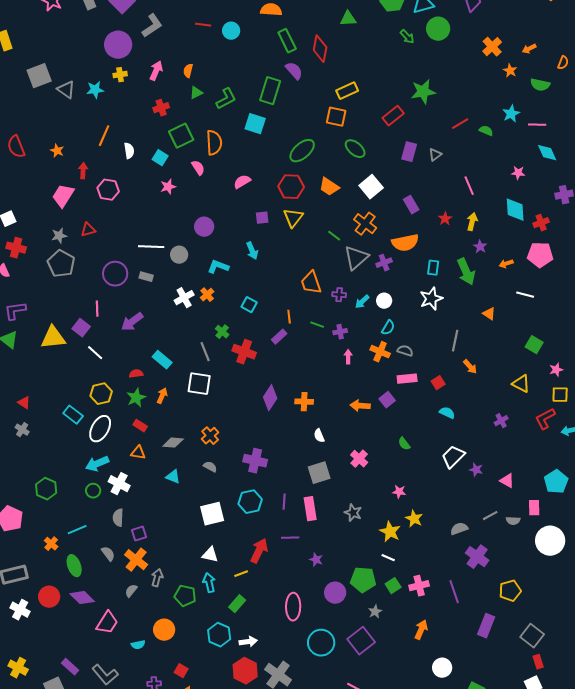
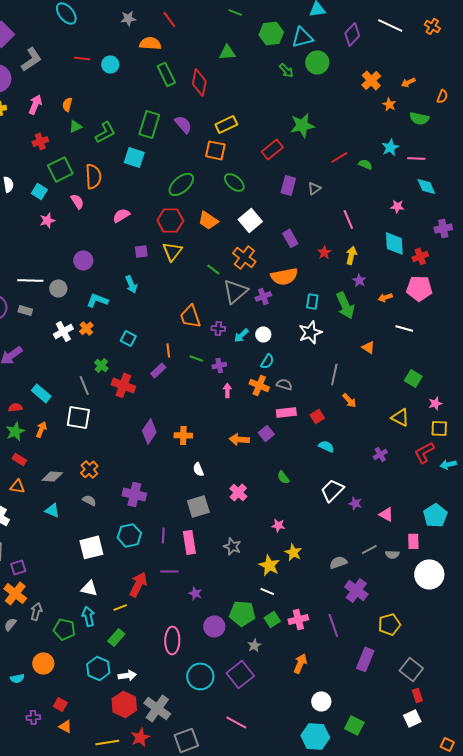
purple semicircle: (294, 71) -> (183, 124), moved

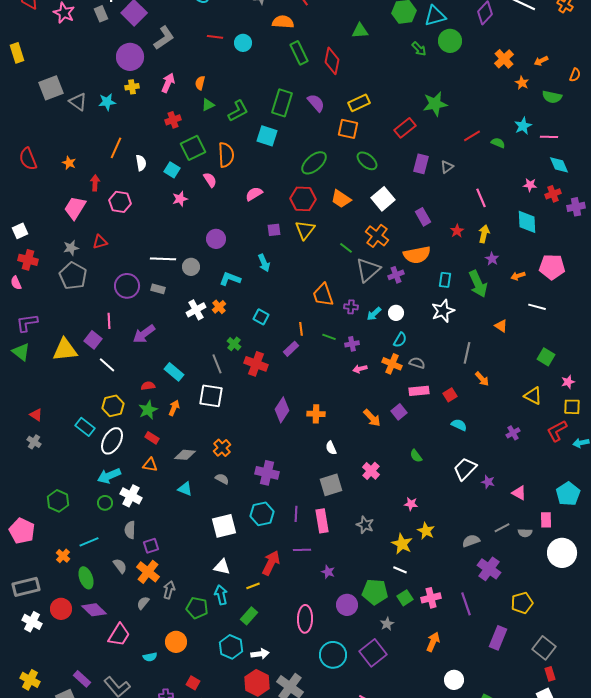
red cross: (420, 256) -> (553, 194), moved
pink arrow: (227, 390) -> (360, 369), turned -104
orange arrow: (239, 439) -> (372, 418), turned -138

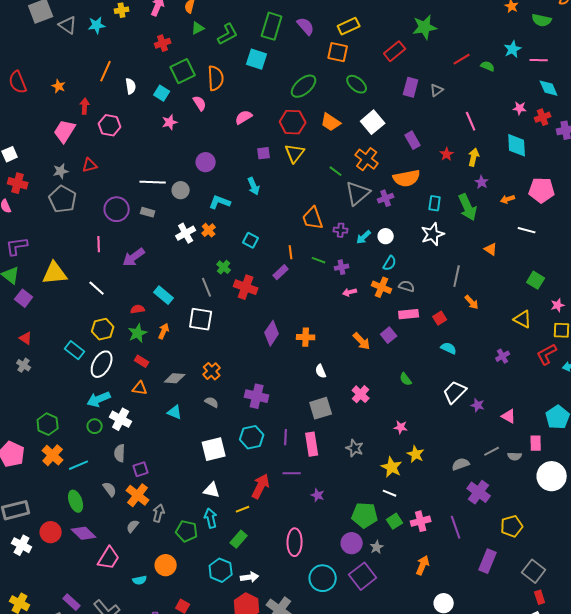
purple square: (93, 340) -> (24, 298), moved
orange cross: (63, 556) -> (53, 455), moved, size x1.5
purple circle: (347, 605) -> (352, 543), moved

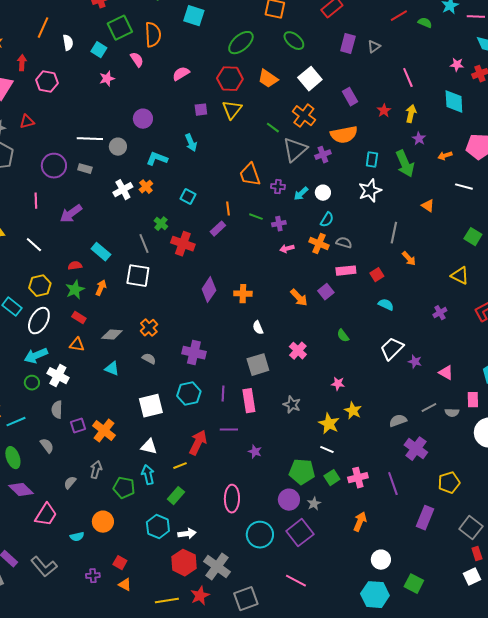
orange cross: (138, 495) -> (104, 431), moved

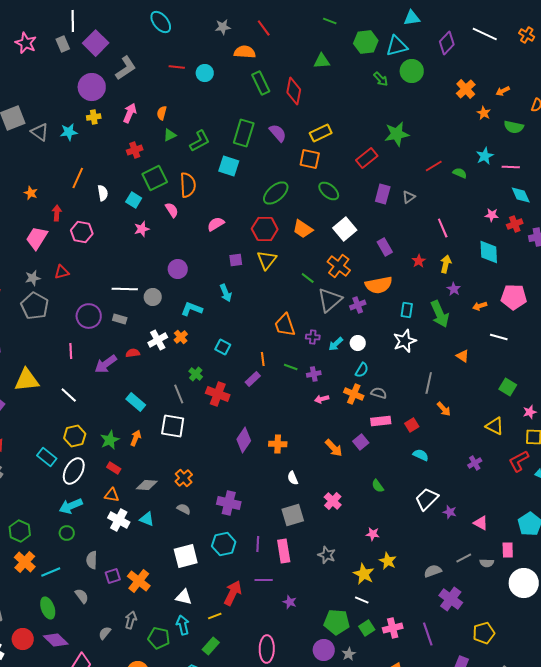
red semicircle: (75, 266) -> (133, 353), moved
white cross: (58, 376) -> (119, 520), moved

